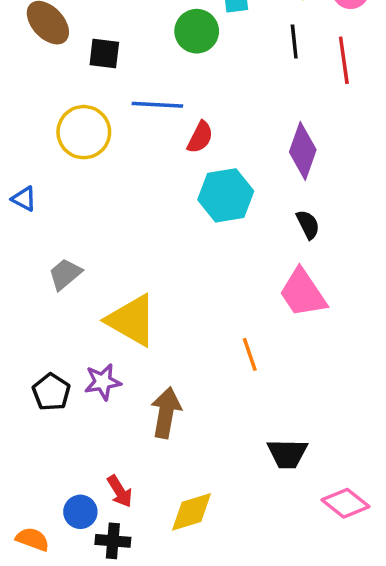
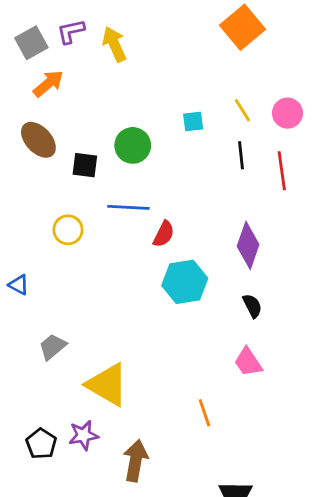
green circle: (197, 31) -> (133, 145), moved
yellow circle: (84, 132) -> (68, 230), size x0.7
pink trapezoid: (303, 293) -> (248, 362), size x0.7

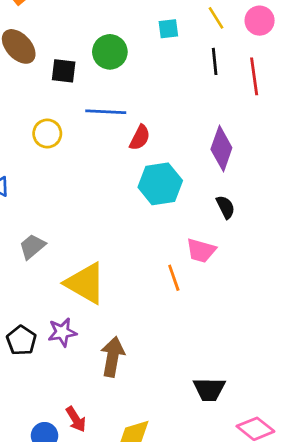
pink trapezoid: (248, 362) -> (201, 251), moved, turned -40
orange line: (204, 413) -> (174, 278), moved

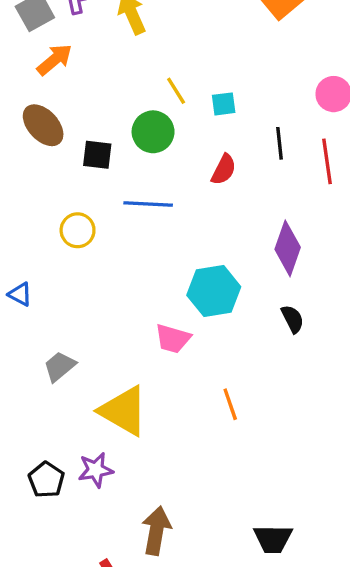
yellow line: (216, 18) -> (176, 91), moved
red semicircle: (140, 138) -> (224, 170), moved
pink trapezoid: (201, 251) -> (173, 339), moved
brown arrow: (113, 357) -> (156, 531), moved

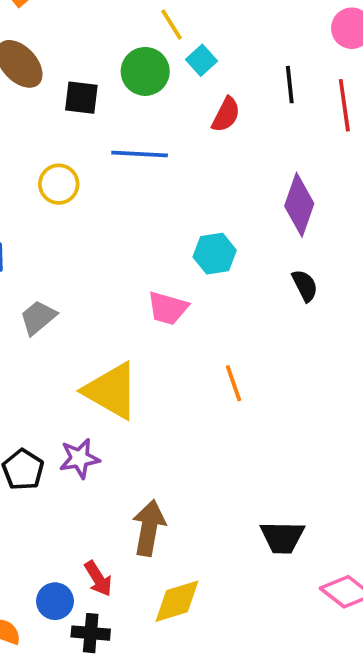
cyan square: (224, 104) -> (202, 60), moved, turned -35
cyan hexagon: (214, 291) -> (215, 254), size x0.7
gray trapezoid: (60, 367) -> (38, 317), moved

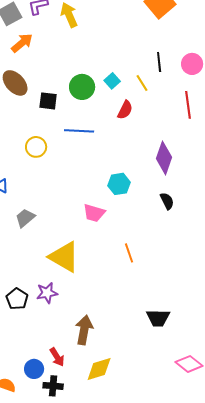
yellow line: (171, 24) -> (142, 83), moved
black line: (290, 85) -> (159, 62), moved
black trapezoid: (282, 537) -> (158, 318), moved

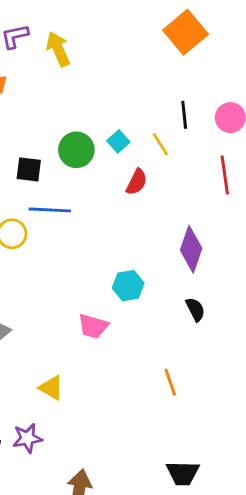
blue line: (79, 131) -> (50, 210), moved
orange line: (129, 253) -> (170, 382), moved
yellow triangle: (64, 257) -> (51, 388), size x0.6

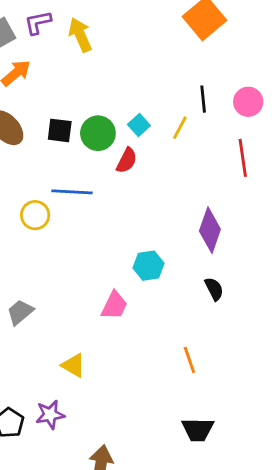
yellow line: (160, 144) -> (180, 128), turned 60
black square: (29, 169) -> (60, 130), moved
red semicircle: (137, 182) -> (127, 160), moved
pink trapezoid: (93, 326) -> (114, 305), turned -80
black trapezoid: (183, 473) -> (198, 430), moved

